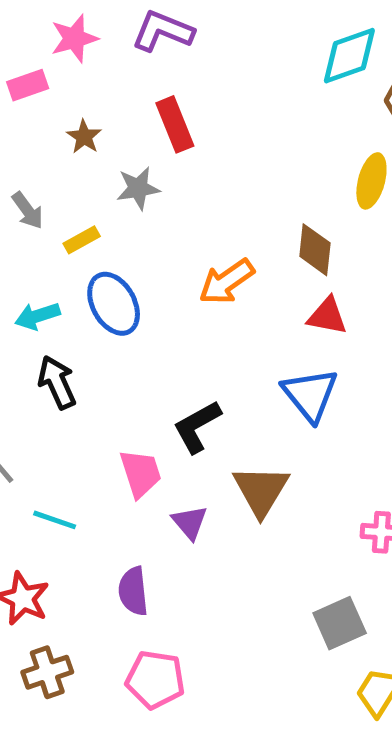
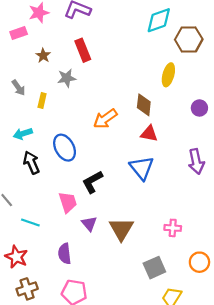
yellow rectangle: (82, 240) -> (42, 101), turned -48
blue ellipse: (114, 304) -> (65, 148), moved
brown triangle: (261, 490) -> (121, 229), moved

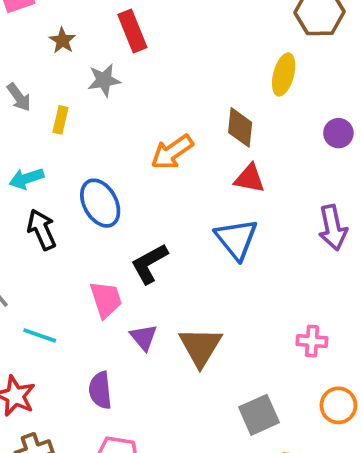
pink cross: (173, 228) -> (312, 341), moved

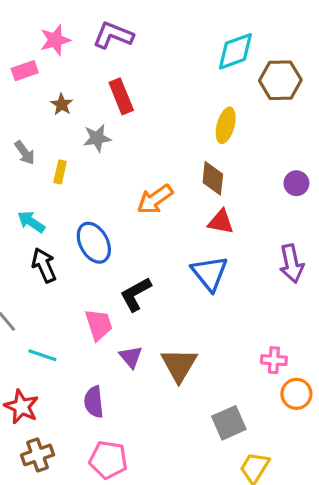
yellow ellipse: (284, 75) -> (226, 125), moved
cyan arrow: (26, 178) -> (31, 222), turned 52
orange circle: (338, 405) -> (296, 394), moved

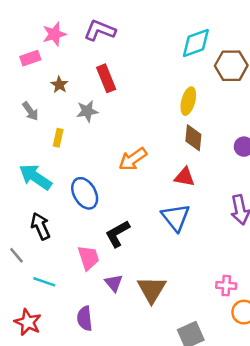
gray arrow: (25, 153) -> (30, 111), moved
brown diamond: (213, 178) -> (193, 138), moved
cyan arrow: (31, 222) -> (35, 177), size x1.5
black arrow: (44, 265) -> (40, 226), moved

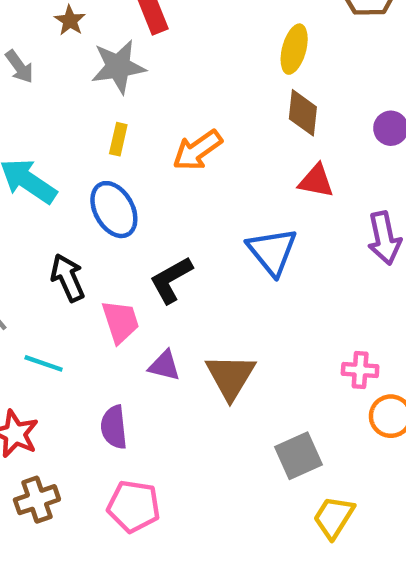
gray star: (87, 111) -> (118, 67), size x1.4
yellow rectangle: (58, 138) -> (118, 139), moved
red triangle: (184, 177) -> (316, 181), moved
black arrow: (40, 226) -> (68, 278), moved
purple triangle: (114, 283) -> (164, 366), turned -36

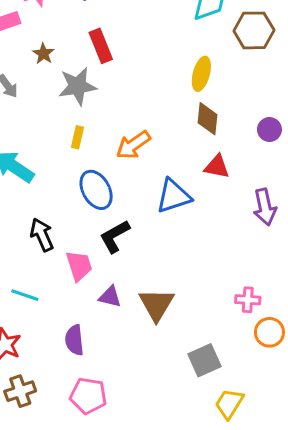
blue ellipse: (114, 210) -> (96, 190), moved
blue triangle: (272, 251) -> (173, 196), moved, turned 51

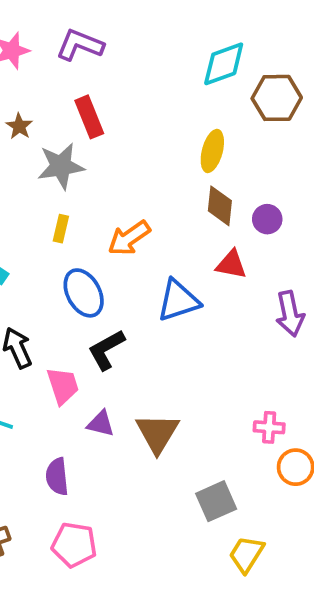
purple circle: (269, 130) -> (267, 219), moved

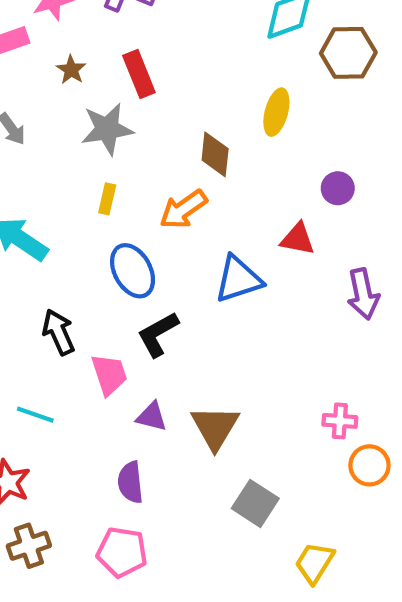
brown star: (19, 126) -> (71, 70), moved
brown diamond: (220, 206) -> (215, 154), moved
purple semicircle: (57, 477) -> (130, 482), moved
gray square: (216, 501) -> (255, 503), moved, turned -33

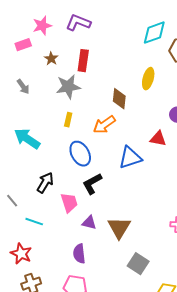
red rectangle: (139, 74) -> (83, 61), turned 30
black arrow: (58, 332) -> (45, 183), turned 55

